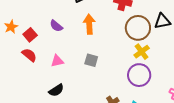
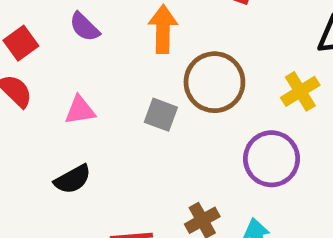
brown circle: (138, 28) -> (214, 82), moved
yellow cross: (142, 52) -> (300, 91), moved

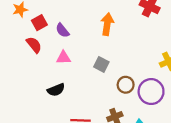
purple semicircle: (84, 27) -> (62, 30), moved
brown circle: (214, 82) -> (126, 85), moved, size x0.6

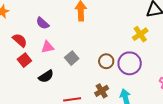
red square: (39, 23) -> (24, 60), moved
gray square: (101, 64) -> (72, 58), moved, turned 32

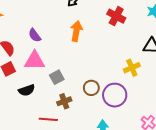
pink triangle: (48, 47) -> (35, 61), size x1.5
brown cross: (102, 91) -> (64, 101), moved

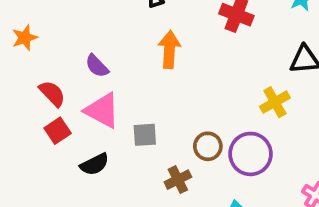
pink triangle: (35, 61) -> (102, 110), turned 35
gray square: (57, 77) -> (145, 135), turned 32
brown cross: (64, 101) -> (178, 180), moved

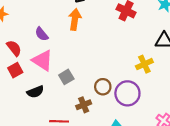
orange arrow: (169, 50) -> (75, 19), moved
gray square: (145, 135) -> (66, 77), turned -32

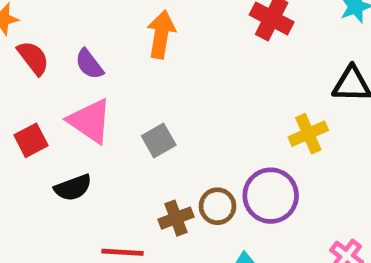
red semicircle: (14, 48) -> (33, 58), moved
gray square: (66, 77) -> (159, 140), moved
brown circle: (103, 87) -> (217, 206), moved

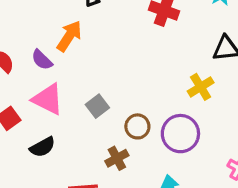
orange arrow: (161, 34) -> (69, 36), moved, turned 32
brown circle: (217, 206) -> (137, 126), moved

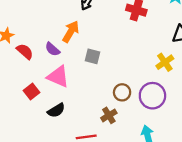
gray square: (97, 106) -> (92, 56), moved, turned -35

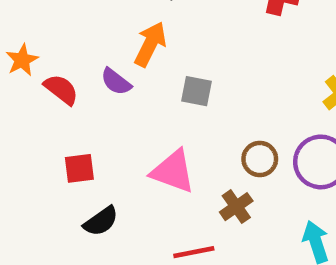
pink triangle: (58, 77) -> (173, 171), moved
red square: (32, 92) -> (79, 168), turned 35
black semicircle: (56, 110) -> (101, 221), moved

